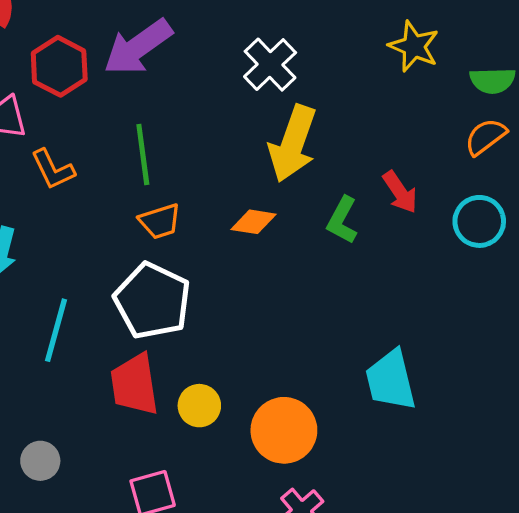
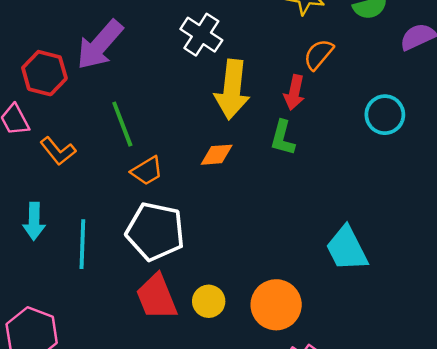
orange semicircle: (486, 137) -> (319, 54), moved
red arrow: (400, 192) -> (294, 92), moved, turned 60
cyan line: (56, 330) -> (82, 244), moved

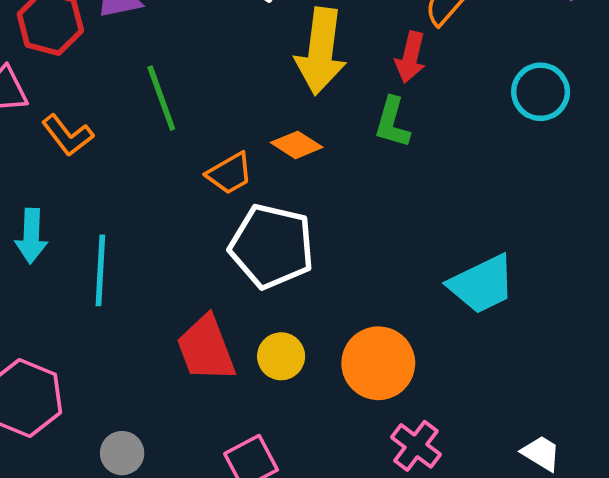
orange diamond: (217, 155) -> (297, 145), turned 36
orange trapezoid: (147, 171) -> (230, 173), moved
white pentagon: (155, 231) -> (272, 246), moved
cyan trapezoid: (347, 249) -> (482, 284), turned -90

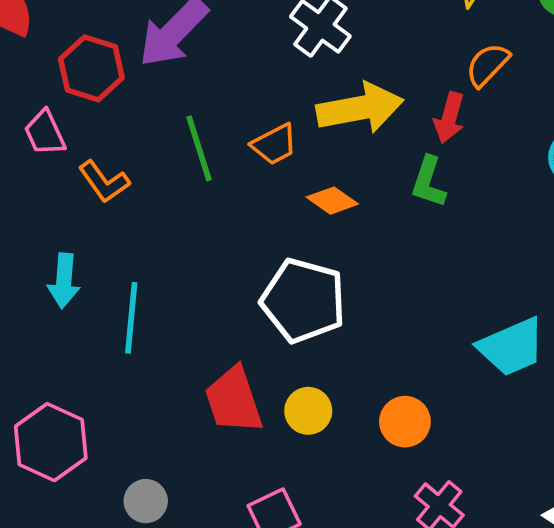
yellow arrow: (321, 51) -> (360, 108), turned -110
orange trapezoid: (230, 173) -> (274, 144), moved
orange circle: (378, 363) -> (405, 422), size x0.7

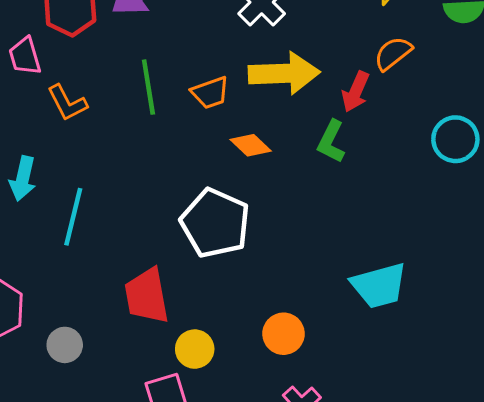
yellow circle: (308, 411) -> (195, 349), moved
gray circle: (146, 501) -> (65, 345), moved

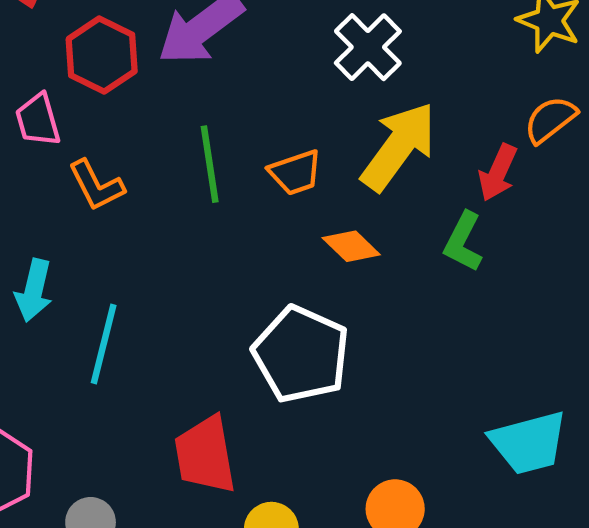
yellow arrow: (284, 73) -> (399, 146), turned -52

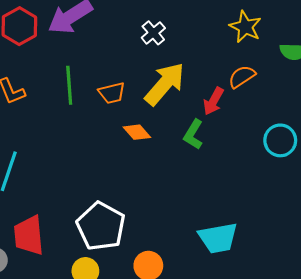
white cross: (368, 47) -> (153, 33), size x0.7
white pentagon: (301, 354) -> (101, 226), moved
red trapezoid: (205, 455) -> (29, 235), moved

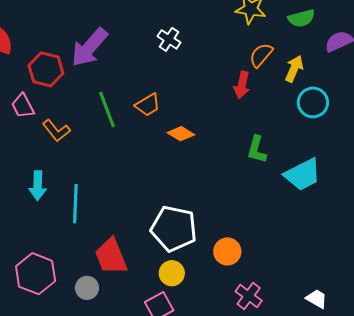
yellow arrow: (165, 84) -> (294, 69), moved, size x0.6
green L-shape: (193, 134) -> (257, 150), moved
cyan trapezoid: (218, 238) -> (303, 175), moved

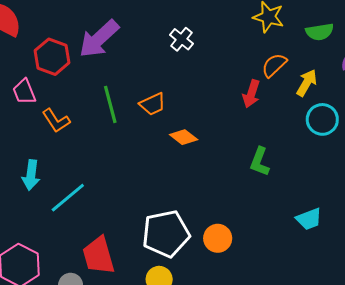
cyan trapezoid: (303, 175) -> (309, 219), moved, size x0.7
cyan line: (75, 204) -> (68, 198), turned 42
white pentagon: (174, 229) -> (166, 234), turned -30
orange circle: (227, 251) -> (218, 238), moved

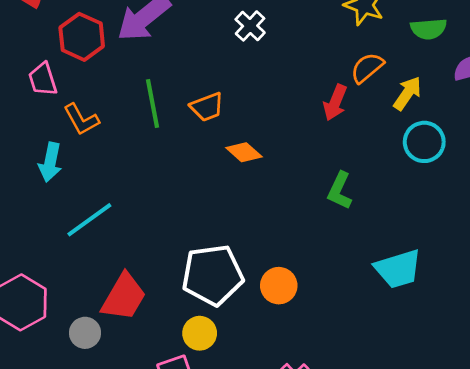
cyan arrow: (31, 175) -> (50, 162), moved
cyan trapezoid: (309, 219) -> (398, 269), size x1.4
red trapezoid: (99, 255) -> (124, 297), turned -138

